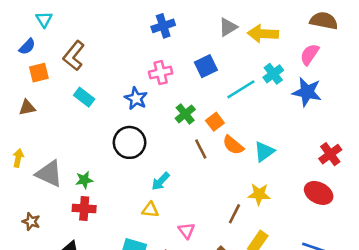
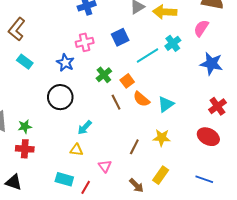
blue star: (307, 92) -> (211, 64), moved
brown line: (234, 214) -> (134, 147), moved

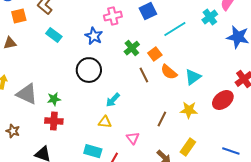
cyan cross: (173, 43) -> (210, 17), moved
red ellipse: (208, 137) -> (223, 100), moved, turned -65

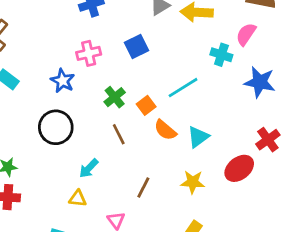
cyan cross: (210, 17) -> (221, 55), turned -35
cyan line: (175, 29) -> (183, 88), moved
brown line: (144, 75) -> (119, 134), moved
brown line: (162, 119) -> (143, 188), moved

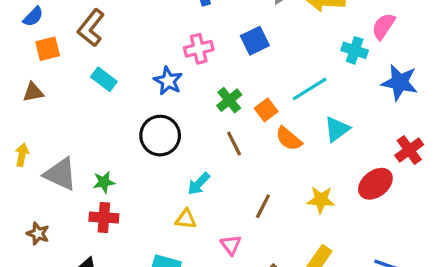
cyan triangle: (198, 137) -> (337, 129), moved

